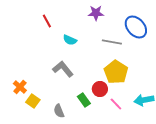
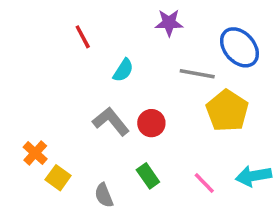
cyan semicircle: (70, 40) -> (123, 70), turned -80
yellow pentagon: (116, 72) -> (227, 111), moved
red circle: (100, 89) -> (151, 123), moved

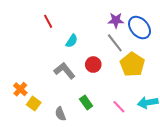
purple star: (169, 23) -> (116, 20), moved
gray line: (197, 74) -> (115, 43), turned 42
red circle: (151, 123) -> (93, 65), moved

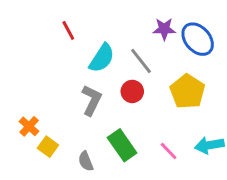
cyan semicircle: (72, 41) -> (102, 58), size x1.5
gray line: (115, 43) -> (141, 61), moved
gray L-shape: (64, 71) -> (92, 100), turned 65
green rectangle: (86, 103) -> (122, 145), size x1.5

